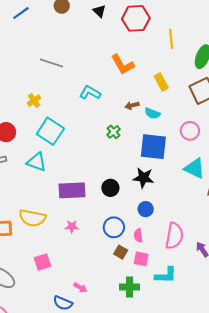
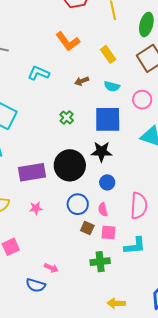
cyan semicircle: (152, 113) -> (112, 86), moved
green cross: (114, 132) -> (67, 117), moved
black circle: (110, 188) -> (70, 165), size x1.8

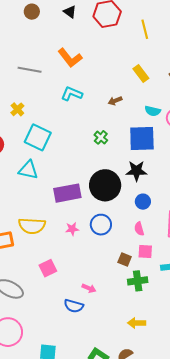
orange L-shape: (68, 41) -> (70, 58), moved
cyan semicircle: (112, 86) -> (153, 111), moved
blue circle: (78, 204) -> (101, 225), moved
brown square: (87, 228) -> (125, 259), moved
yellow arrow: (116, 303) -> (137, 323), moved

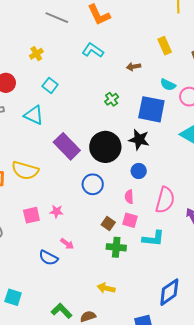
cyan square: (38, 137) -> (50, 85), size x0.6
purple rectangle: (67, 193) -> (67, 146), turned 44
pink star: (72, 229) -> (56, 211), moved

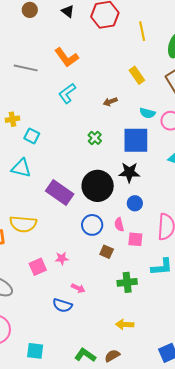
cyan L-shape: (93, 50) -> (67, 93), turned -60
yellow cross: (36, 54) -> (12, 119), moved, turned 32
pink semicircle: (129, 197) -> (119, 225), moved
pink square: (130, 220) -> (135, 239), moved
brown square: (108, 224) -> (107, 252), moved

